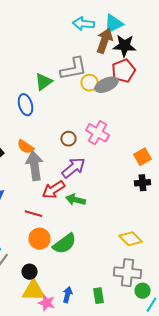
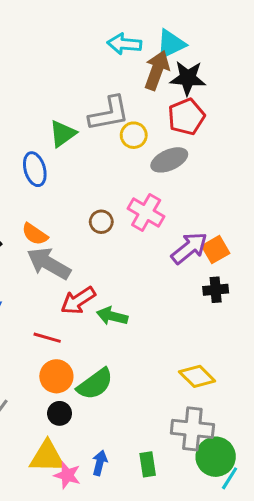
gray ellipse: (106, 85) -> (169, 160), moved
gray arrow: (34, 166) -> (49, 263), turned -52
purple arrow: (74, 168) -> (189, 248), moved
black circle: (30, 272) -> (60, 413), moved
green circle: (142, 291) -> (216, 457), size x1.6

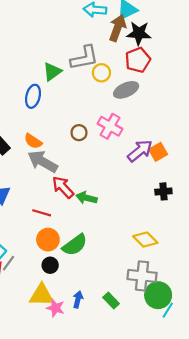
blue ellipse: (35, 169) -> (33, 96), turned 30
black cross: (216, 290) -> (163, 191), moved
red arrow: (78, 301) -> (63, 187), turned 80
green rectangle: (148, 464) -> (111, 300), turned -35

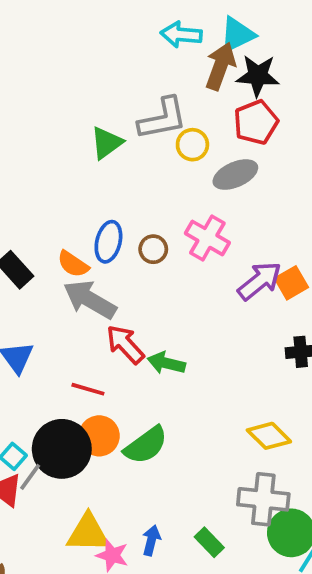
blue ellipse: (33, 96) -> (108, 242), moved
black circle: (50, 265) -> (62, 449), moved, size x2.0

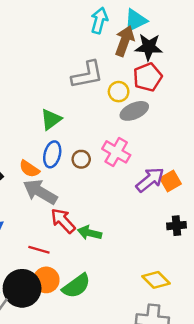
cyan arrow: (181, 35) -> (99, 20), turned 100
green triangle: (107, 143) -> (51, 119), moved
yellow circle: (192, 145) -> (119, 92), moved

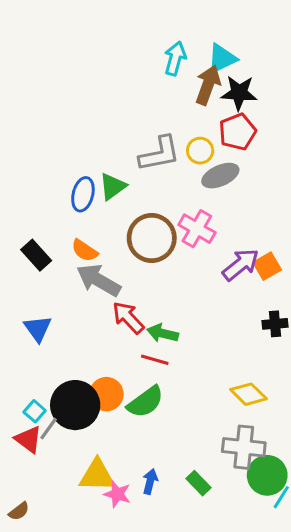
gray L-shape: (87, 75) -> (159, 154), moved
blue ellipse: (52, 154) -> (83, 194), moved
brown circle: (81, 159) -> (152, 238), size x2.0
red line: (39, 250) -> (155, 360), moved

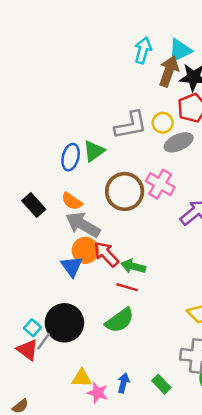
blue triangle: (38, 329) -> (72, 266), moved
orange circle: (106, 394) -> (85, 250), moved
yellow triangle: (97, 475) -> (82, 378), size x0.7

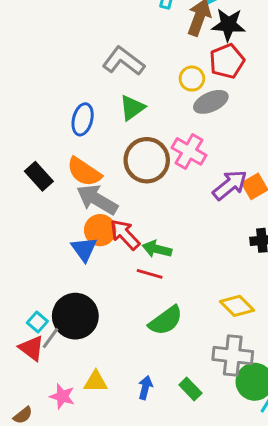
gray L-shape: (131, 125) -> (123, 61), moved, turned -132
green triangle: (94, 151) -> (132, 108), moved
orange semicircle: (72, 201) -> (84, 172), size x1.4
green semicircle: (120, 320) -> (166, 321), moved
pink star: (98, 393) -> (62, 396), moved

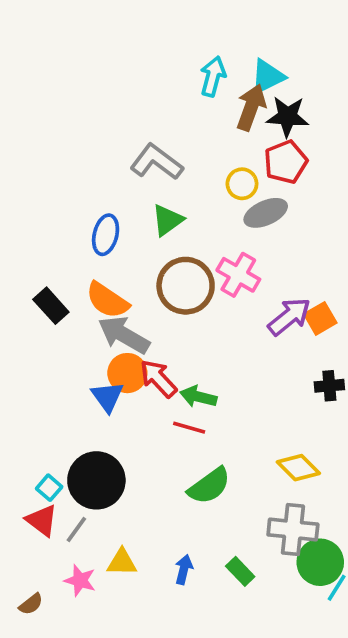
gray line: (51, 338) -> (76, 530), moved

